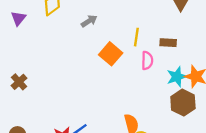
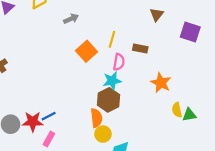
cyan star: (177, 77) -> (112, 81), moved
brown hexagon: (183, 103) -> (108, 100), moved

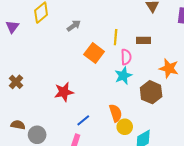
brown hexagon: (108, 100) -> (151, 92), moved
blue line: (49, 116) -> (83, 120), moved
red star: (33, 122) -> (64, 92), moved

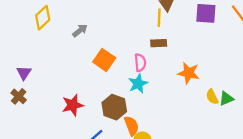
purple triangle: (12, 27) -> (24, 73), moved
yellow line: (116, 37) -> (159, 18), moved
brown hexagon: (151, 92) -> (114, 107), moved

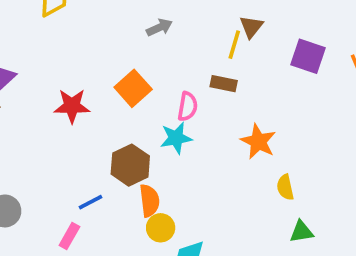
gray arrow: (80, 30) -> (159, 27), moved
green triangle: (226, 99) -> (301, 232), moved
red star: (73, 105) -> (72, 106), moved

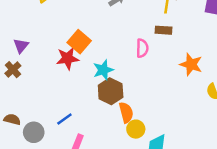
orange square: (133, 88) -> (79, 42), moved
cyan star: (176, 138) -> (103, 70), moved
blue line: (90, 202) -> (64, 119), moved

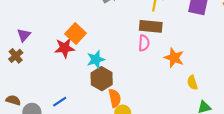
brown rectangle: (163, 30) -> (151, 26), size x1.5
pink semicircle: (142, 48) -> (144, 43), moved

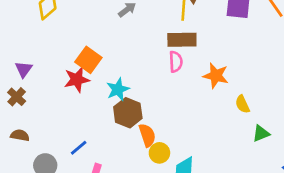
brown semicircle: (13, 100) -> (20, 135), moved

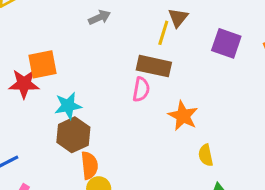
orange square: (88, 60) -> (42, 64), turned 30

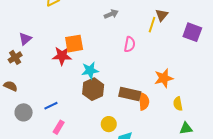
brown rectangle: (154, 66) -> (130, 94), moved
pink semicircle: (141, 89) -> (130, 44), moved
orange star: (183, 116) -> (164, 78), turned 30
orange semicircle: (89, 165) -> (144, 101), moved

